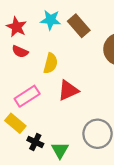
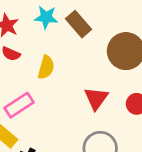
red triangle: (68, 90) -> (96, 98), moved, turned -30

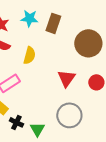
brown rectangle: (79, 24) -> (53, 23), turned 60

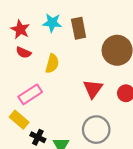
brown rectangle: (53, 23) -> (79, 28), turned -30

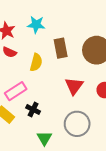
brown rectangle: (79, 28) -> (61, 48), moved
black cross: (38, 137) -> (33, 110), moved

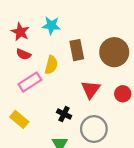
pink rectangle: (16, 91) -> (30, 82), moved
black cross: (33, 110) -> (64, 114), moved

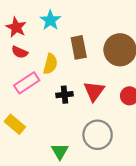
cyan star: (51, 25) -> (50, 20), turned 30
black cross: (64, 114) -> (65, 95), moved, turned -32

